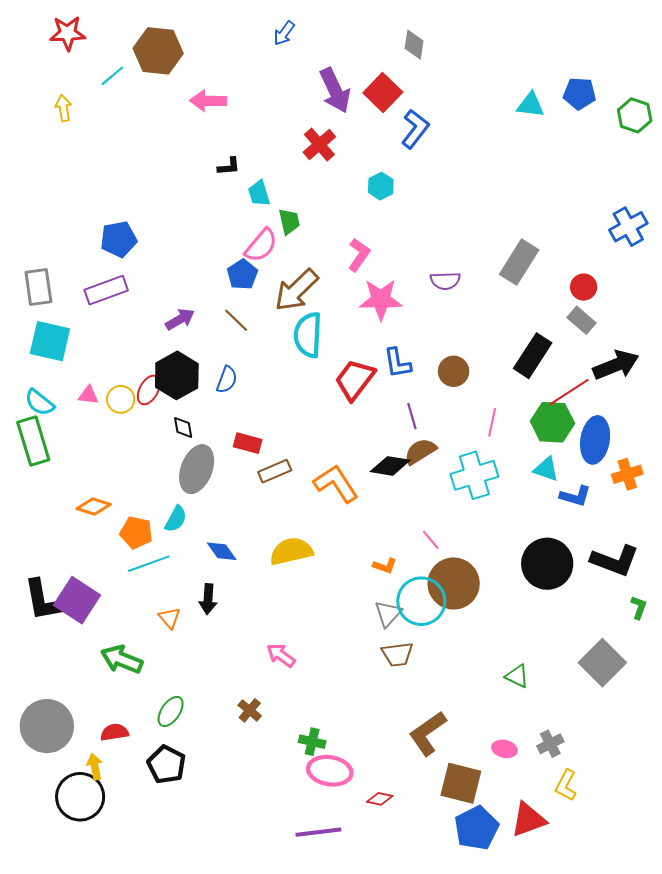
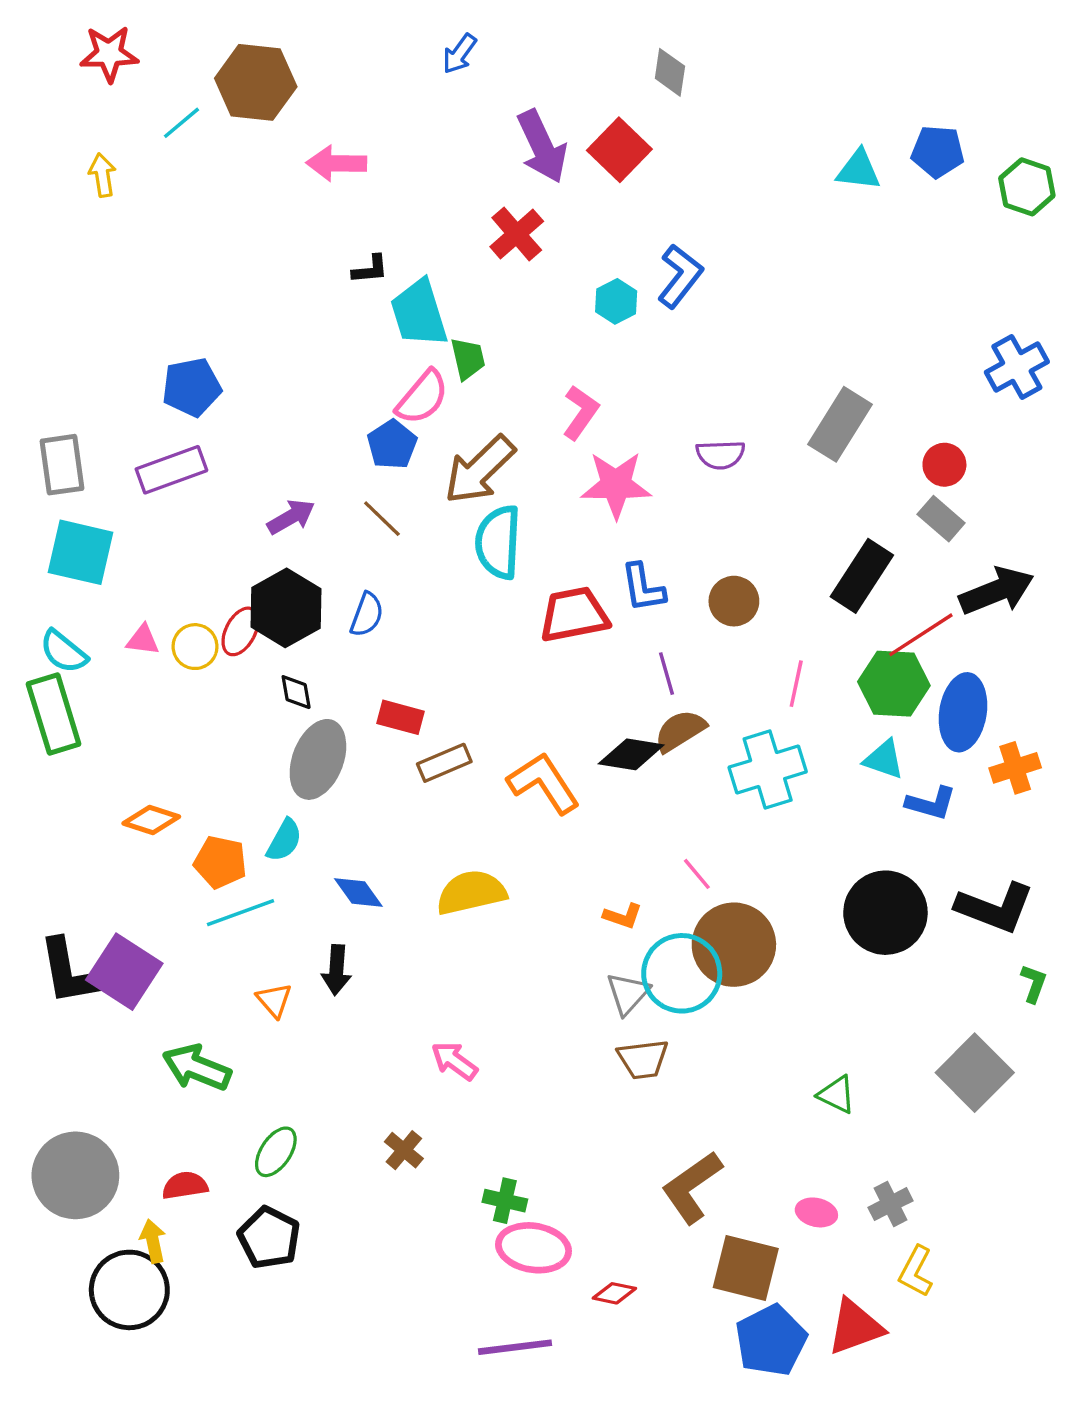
blue L-shape: (415, 129) -> (680, 276), moved
cyan trapezoid: (259, 193) -> (419, 313), size x1.6
red trapezoid: (355, 380) -> (574, 615), turned 42

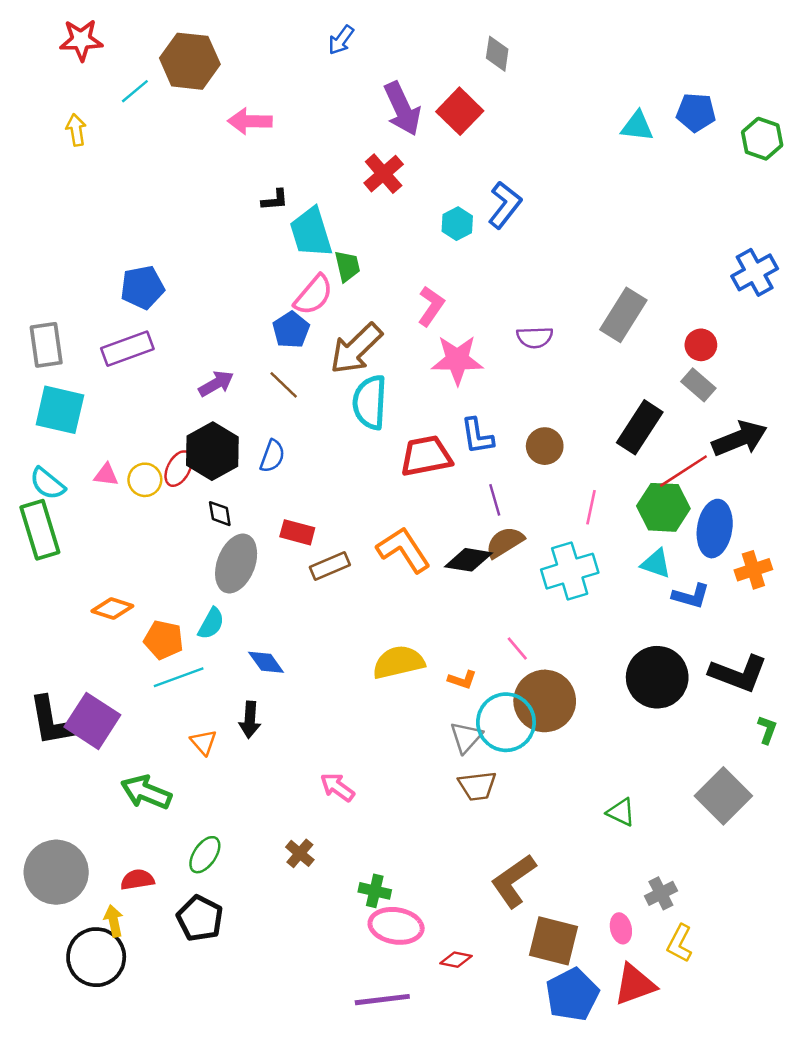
orange L-shape: (544, 783) -> (404, 550), moved
yellow semicircle: (471, 892) -> (399, 662), moved
pink ellipse: (816, 1212) -> (621, 928), moved, turned 64

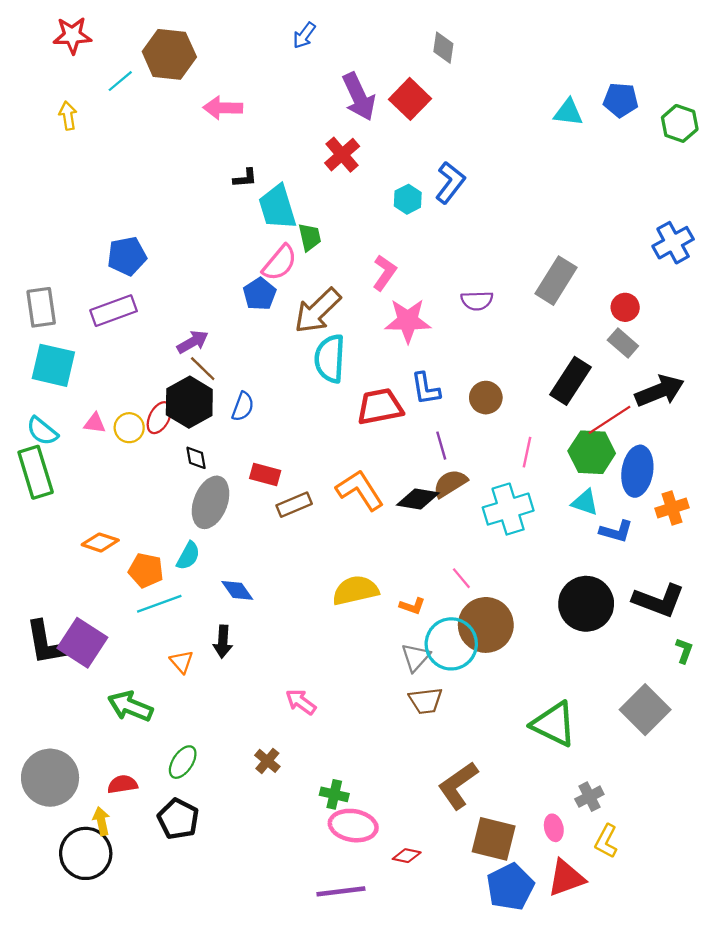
brown line: (284, 385) -> (203, 369), moved
green triangle: (621, 812) -> (554, 724), size x1.8

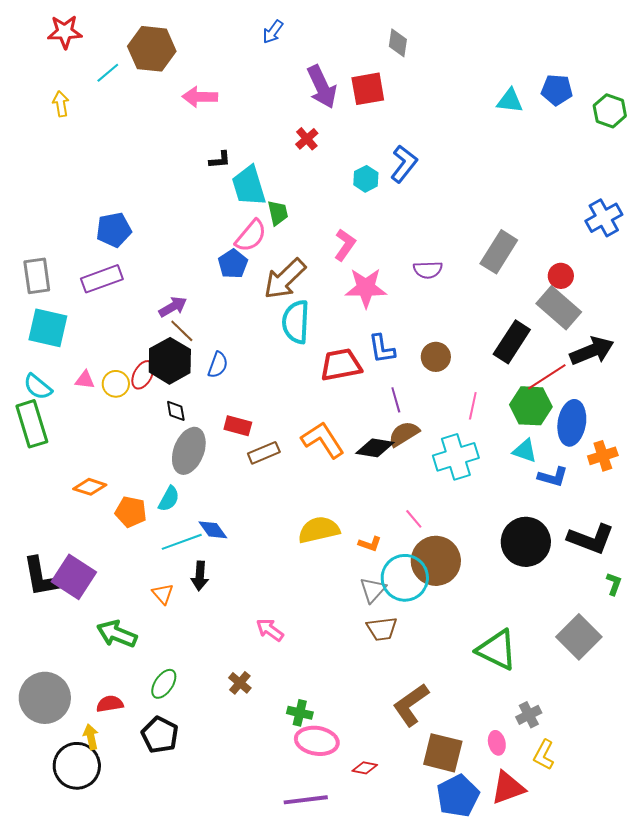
red square: (410, 99) -> (368, 89), turned 36
red cross: (342, 155) -> (307, 139), size x0.7
gray rectangle: (623, 343) -> (559, 308), size x1.6
cyan line: (159, 604) -> (182, 542), moved

